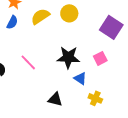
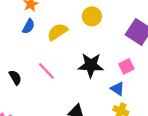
yellow semicircle: (40, 16) -> (57, 32), moved
blue triangle: (80, 78) -> (117, 89), moved

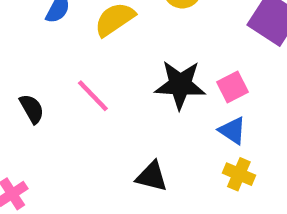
pink square: (126, 66) -> (232, 87), moved

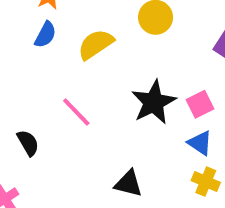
black star: (180, 85) -> (154, 102), turned -30
black semicircle: (32, 109) -> (28, 143), moved

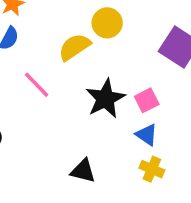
yellow semicircle: (96, 44) -> (74, 47), moved
pink line: (76, 112) -> (37, 85), moved

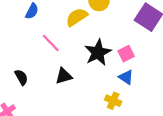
yellow cross: (152, 169) -> (113, 101), moved
black triangle: (83, 171) -> (64, 76), moved, turned -30

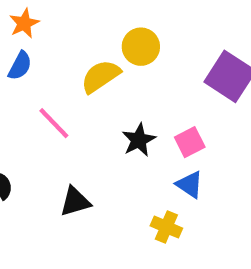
black star: (98, 52) -> (139, 140), size x0.7
black triangle: (64, 76) -> (75, 202), moved

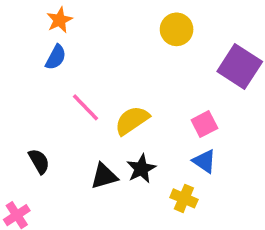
yellow circle: (141, 47) -> (177, 29), moved
yellow semicircle: (101, 76) -> (132, 120), moved
black star: (139, 140) -> (141, 169), moved

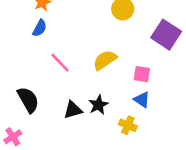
yellow semicircle: (132, 120) -> (105, 60), moved
pink square: (204, 124) -> (142, 74), turned 36
black semicircle: (39, 161) -> (28, 100), size x1.5

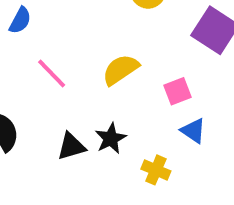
pink square: (142, 74) -> (178, 91), turned -30
blue triangle: (142, 100) -> (193, 131), moved

